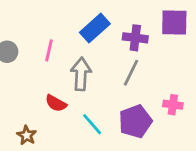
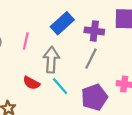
cyan line: (92, 124) -> (60, 86), moved

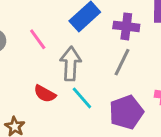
pink line: (26, 41) -> (38, 39), turned -49

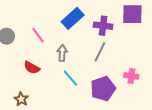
gray arrow: (71, 64) -> (62, 53), size x0.7
red semicircle: (45, 94) -> (32, 68), moved

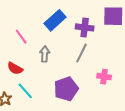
pink cross: (131, 76) -> (104, 77), moved
cyan line: (71, 78) -> (25, 91), moved
purple pentagon: (103, 89) -> (66, 89), moved

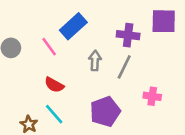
blue rectangle: (55, 20) -> (73, 26), moved
gray arrow: (45, 54) -> (95, 61), moved
red semicircle: (15, 68) -> (54, 85), moved

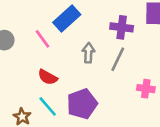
purple pentagon: (105, 112) -> (82, 104), moved

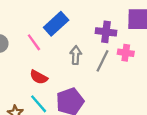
pink cross: (146, 89) -> (126, 53), moved

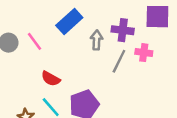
pink line: (34, 42) -> (35, 41), moved
gray arrow: (76, 55) -> (97, 40), moved

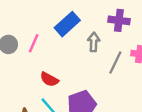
purple cross: (123, 30) -> (119, 20), moved
pink line: (35, 41) -> (34, 43), turned 60

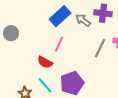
gray arrow: (94, 42) -> (83, 20), moved, turned -56
pink line: (34, 43) -> (59, 44), moved

